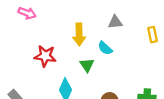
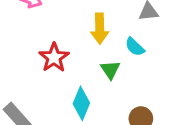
red star: (45, 56) -> (54, 58), turned 30

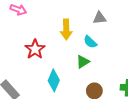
green triangle: (110, 70) -> (83, 62), moved, turned 32

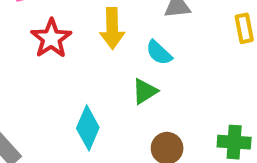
red star: (35, 49) -> (51, 38), moved

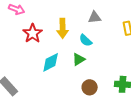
cyan diamond: (88, 128) -> (51, 62), moved, turned 40

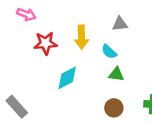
red star: (33, 33) -> (46, 43), turned 30
green triangle: (79, 59) -> (116, 74), moved, turned 40

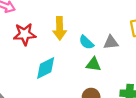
gray triangle: (120, 24) -> (111, 42), moved

